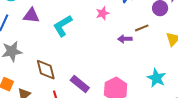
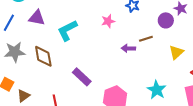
brown diamond: (46, 70) -> (43, 56), moved
purple rectangle: (80, 84) -> (82, 77), moved

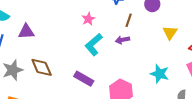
pink star: (108, 21) -> (88, 19), moved
cyan L-shape: (67, 30) -> (94, 45), moved
brown line: (146, 39) -> (129, 20), moved, turned -40

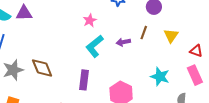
brown line: (129, 20) -> (144, 33), moved
purple triangle: (26, 32) -> (24, 13), moved
purple rectangle: (84, 79) -> (84, 80), turned 66

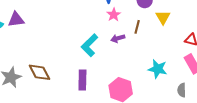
pink star: (90, 20) -> (114, 15), moved
yellow triangle: (171, 36) -> (163, 17), moved

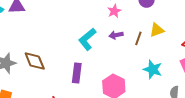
yellow triangle: (163, 17) -> (157, 30), moved, turned 35
brown line: (137, 27) -> (138, 38), moved

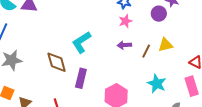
cyan L-shape: (87, 39) -> (81, 42), moved
brown diamond: (35, 61) -> (57, 62), moved

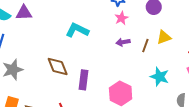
cyan L-shape: (81, 42) -> (77, 30), moved, turned 65

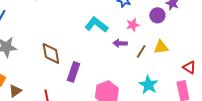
pink star: (121, 18) -> (133, 25), moved
cyan L-shape: (77, 30) -> (96, 25), moved

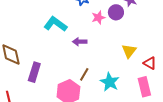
pink star: (133, 25) -> (98, 17), moved
yellow triangle: (161, 47) -> (129, 51), moved, turned -42
brown line: (141, 51) -> (84, 74), moved

